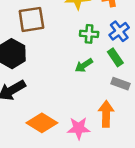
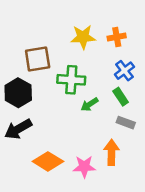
green cross: (89, 34) -> (71, 80), moved, size x1.5

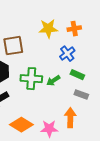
blue cross: (124, 71) -> (67, 54), moved
green cross: (71, 80) -> (31, 79), moved
green rectangle: (121, 97) -> (77, 75), turned -32

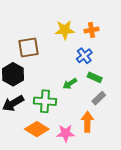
green cross: (31, 79) -> (45, 101), moved
gray rectangle: (81, 95) -> (99, 98), turned -64

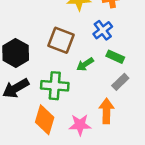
brown square: (28, 48) -> (61, 40), moved, turned 30
orange diamond: (37, 129) -> (45, 120), turned 75

